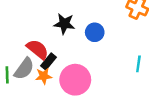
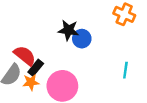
black star: (64, 24) -> (68, 30), moved

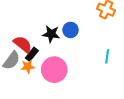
black star: (68, 30) -> (51, 34), moved

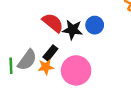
red semicircle: (23, 44) -> (53, 23), moved

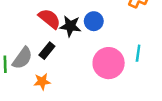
orange star: (46, 67) -> (42, 82), moved
pink circle: (76, 70) -> (109, 63), moved

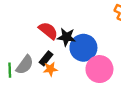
blue circle: (94, 21) -> (83, 48), moved, size x1.6
orange star: (42, 82) -> (50, 69), moved

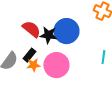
blue circle: (83, 48) -> (66, 31), moved
pink circle: (99, 69) -> (56, 65), moved

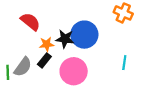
red semicircle: (31, 29) -> (30, 22), moved
orange star: (33, 65) -> (47, 44), moved

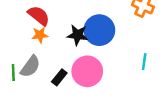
orange star: (47, 44) -> (40, 35), moved
black rectangle: (44, 60) -> (59, 77), moved

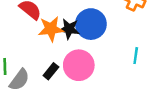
orange star: (40, 35) -> (51, 29), moved, size x1.5
gray semicircle: (30, 66) -> (19, 80), moved

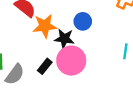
blue circle: (91, 24) -> (83, 21), size x0.6
black star: (69, 29) -> (64, 39), moved

